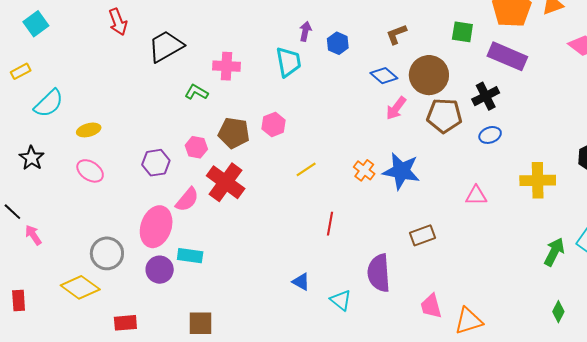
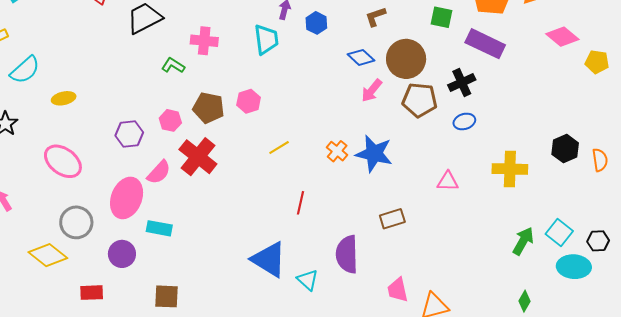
pink ellipse: (90, 171) -> (63, 161), moved, size x1.4
purple circle: (160, 270) -> (122, 254), moved
blue triangle: (301, 282) -> (269, 259), size x2.0

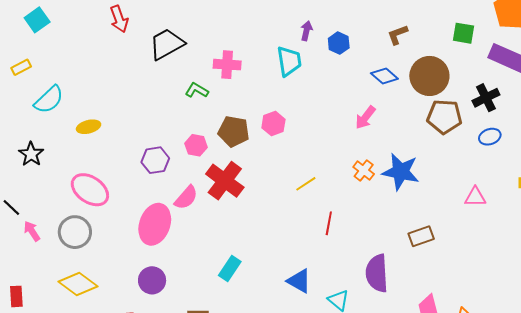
pink arrow: (372, 91) -> (365, 117), moved
yellow line: (279, 148) -> (306, 184), moved
gray circle: (76, 222) -> (75, 232), moved
cyan rectangle: (159, 228) -> (230, 269), moved, turned -65
blue triangle: (269, 259) -> (299, 281), size x0.7

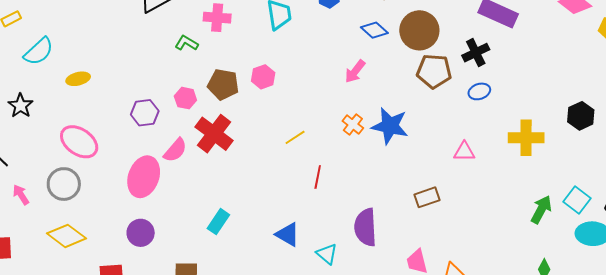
pink arrow: (32, 231) -> (21, 195), moved
brown rectangle: (421, 236) -> (427, 197), moved

